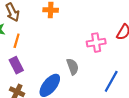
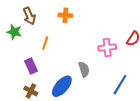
orange line: (17, 41) -> (45, 43), moved

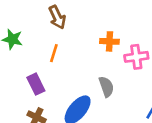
orange cross: (65, 15) -> (109, 41), moved
brown arrow: (29, 16) -> (57, 17), moved

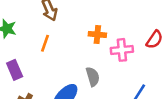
purple rectangle: (36, 84) -> (15, 70), moved

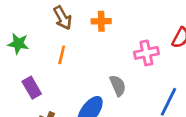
orange cross: (97, 34) -> (101, 21), moved

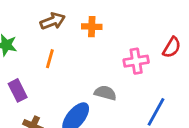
brown arrow: (63, 18) -> (53, 21), turned -85
gray semicircle: (118, 86) -> (105, 93), turned -55

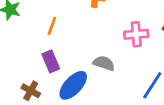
purple rectangle: (18, 90) -> (51, 61), moved

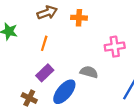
purple rectangle: (51, 61) -> (45, 73), turned 72

